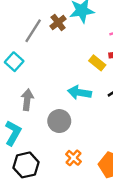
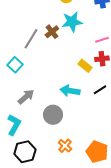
gray arrow: (27, 100) -> (26, 97), turned 42

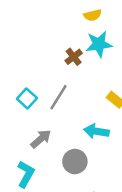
gray line: (31, 39) -> (59, 97), moved

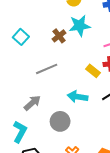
gray line: (59, 97) -> (47, 69), turned 35
cyan square: (27, 98) -> (21, 37), moved

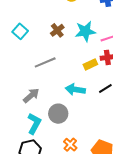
cyan star: (80, 26) -> (85, 31), moved
yellow rectangle: (93, 71) -> (90, 64), turned -64
cyan L-shape: (20, 132) -> (34, 124), moved

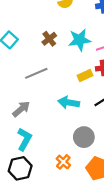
gray circle: (58, 114) -> (84, 137), moved

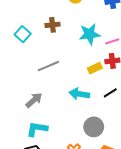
brown cross: (49, 39) -> (52, 25), moved, turned 32
cyan L-shape: (24, 139) -> (37, 129), turned -110

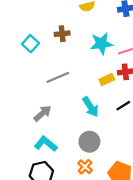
cyan arrow: (79, 94) -> (90, 107), turned -132
gray circle: (94, 127) -> (89, 142), moved
cyan L-shape: (37, 129) -> (46, 144), turned 30

